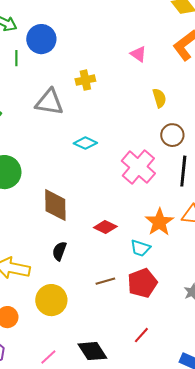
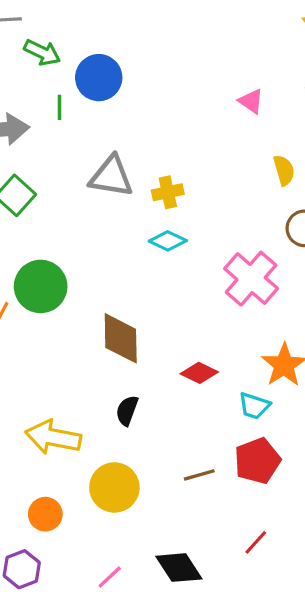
yellow cross: (85, 80) -> (168, 192), moved
brown line: (105, 281) -> (199, 475), moved

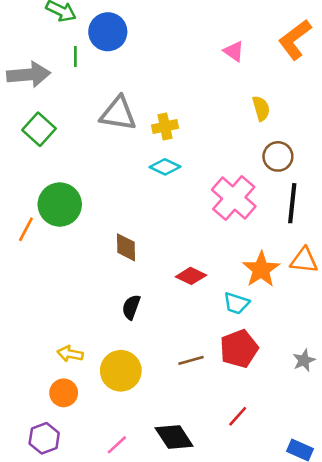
brown diamond: (121, 338) -> (126, 247), size x0.7
yellow arrow: (53, 437) -> (70, 354), moved, size x0.6

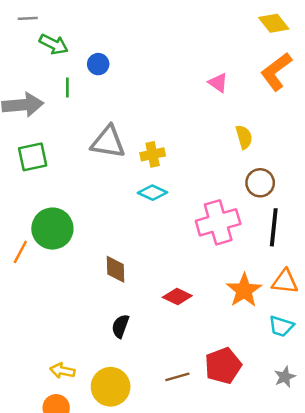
blue circle: (108, 32) -> (98, 64), size x0.6
green square: (39, 129) -> (33, 157), turned 36
pink cross: (234, 198) -> (218, 222), turned 33
cyan trapezoid: (236, 303) -> (281, 326), moved

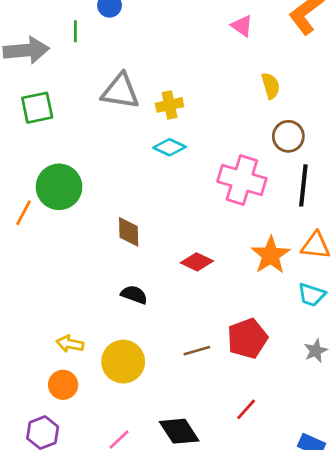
pink cross: (218, 222) -> (242, 180), turned 33
black semicircle: (120, 326) -> (134, 295), turned 90

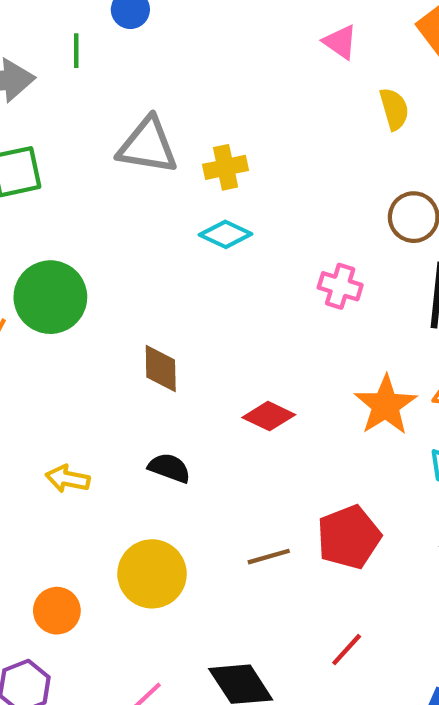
yellow semicircle: (271, 86) -> (394, 109), moved
pink cross: (242, 180) -> (340, 286), size x0.6
yellow arrow: (70, 344) -> (68, 479), moved

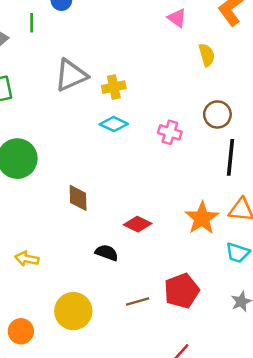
gray triangle: (148, 146) -> (71, 75), turned -33
pink cross: (340, 286) -> (170, 132), moved
black semicircle: (169, 468) -> (107, 253), moved

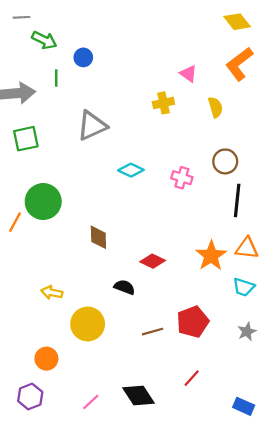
yellow cross: (114, 87) -> (163, 103), moved
yellow circle: (73, 311) -> (88, 324), moved

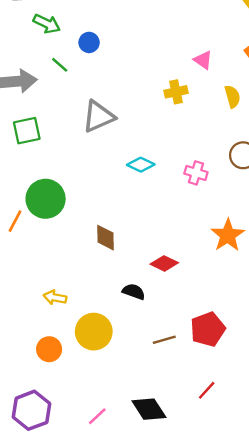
green line: (56, 78) -> (60, 65), turned -49
orange star: (211, 256) -> (228, 235), moved
orange circle: (46, 359) -> (49, 349), moved
purple hexagon: (30, 397) -> (31, 410), size x1.4

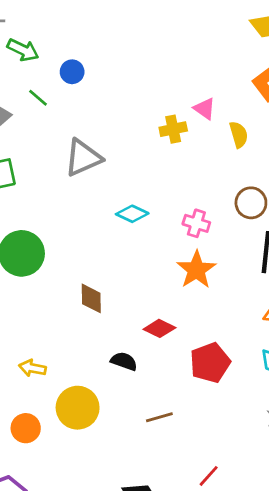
pink triangle: (203, 60) -> (205, 109), moved
orange star: (228, 235) -> (196, 270), moved
red pentagon: (208, 329) -> (210, 363), moved

